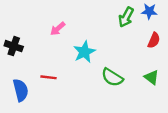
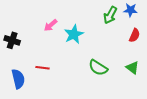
cyan star: (84, 52) -> (74, 34), moved

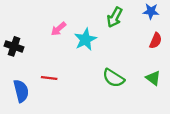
green arrow: (110, 15) -> (115, 17), moved

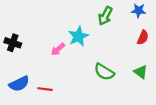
pink arrow: (58, 29) -> (58, 49), moved
red line: (49, 78) -> (45, 89), moved
blue semicircle: (21, 91) -> (19, 84), turned 78

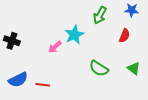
red semicircle: (143, 37) -> (124, 36), moved

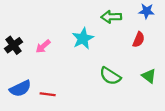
green arrow: (100, 15) -> (111, 17), turned 60
black cross: (12, 41) -> (14, 45), turned 35
pink arrow: (55, 47) -> (43, 46), moved

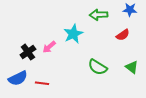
red semicircle: (139, 40) -> (123, 35), turned 32
black cross: (14, 45) -> (28, 52), moved
pink arrow: (43, 46) -> (49, 47), moved

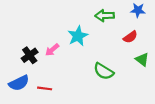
green triangle: (132, 67) -> (142, 59), moved

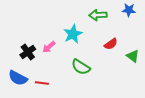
red semicircle: (130, 37) -> (111, 44), moved
green semicircle: (104, 71) -> (81, 67), moved
blue semicircle: (19, 83) -> (18, 78), turned 54

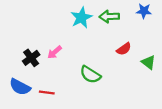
cyan star: (73, 34) -> (81, 18), moved

